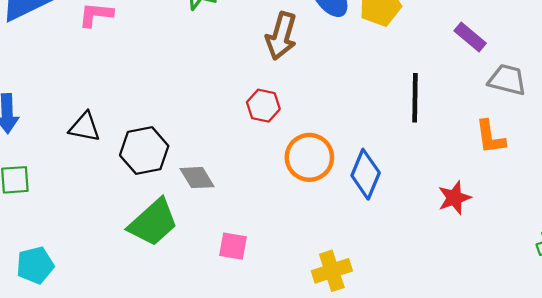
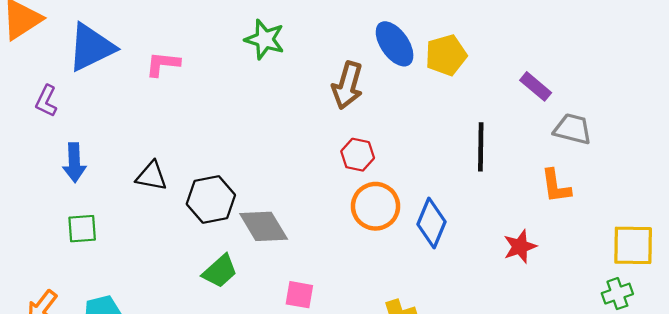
red hexagon: (263, 106) -> (358, 155), moved
gray diamond: (197, 178) -> (264, 226), size x1.4
green trapezoid: (153, 222) -> (220, 271), size x0.7

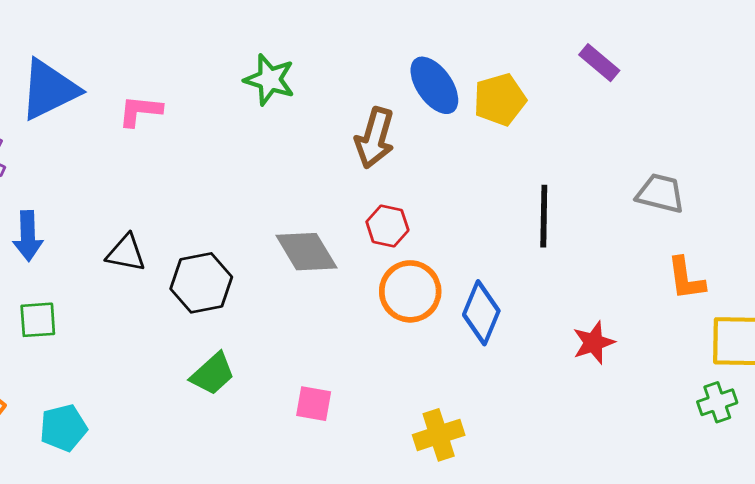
purple rectangle: (536, 86) -> (599, 63), moved
orange L-shape: (556, 186) -> (686, 279), moved
gray diamond: (264, 226) -> (306, 252), moved

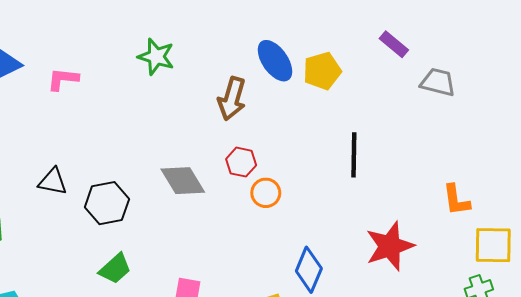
gray trapezoid: (660, 193) -> (438, 82), moved
orange circle: (410, 291) -> (266, 193), moved, size x0.7
blue diamond: (481, 313) -> (309, 270), moved
red star: (594, 343) -> (390, 246), size x1.6

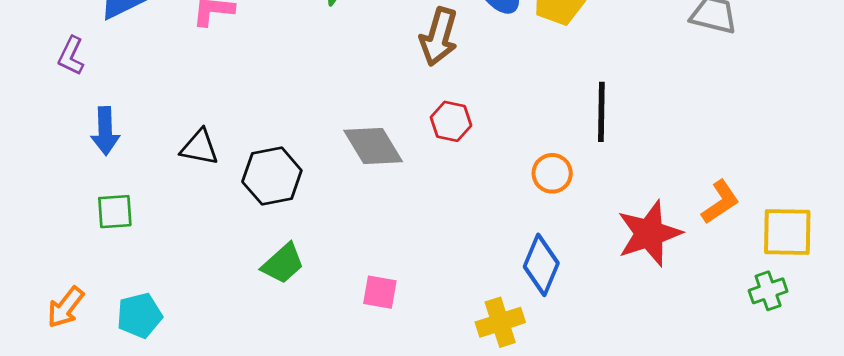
orange circle: (266, 193) -> (552, 173), moved
orange L-shape: (456, 200) -> (720, 202), moved, turned -116

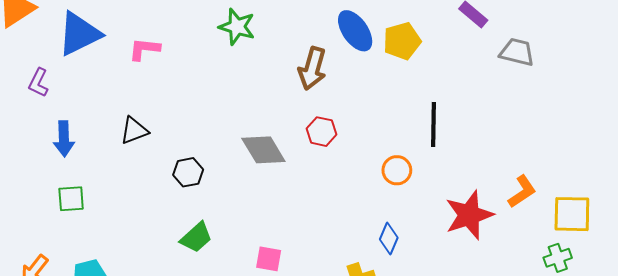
black triangle: (200, 147) -> (134, 131), moved, turned -32
black hexagon: (272, 176) -> (188, 172), size x0.7
blue diamond: (541, 265) -> (389, 238), size x0.7

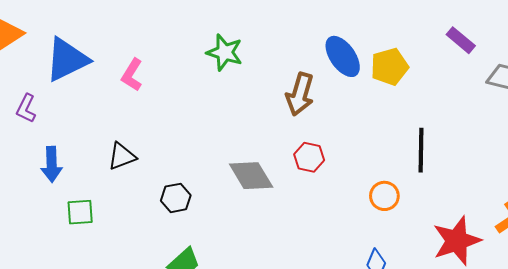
pink L-shape: (144, 49) -> (132, 75), turned -64
green square: (71, 199) -> (80, 212), moved

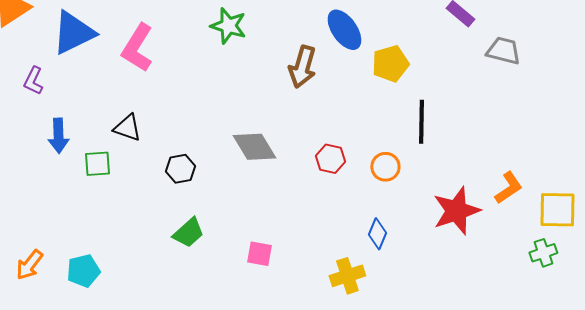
yellow pentagon: (390, 67) -> (390, 64), moved
pink L-shape: (132, 75) -> (137, 48), size x1.5
black triangle: (122, 156) -> (127, 128), turned 40
red hexagon: (309, 157) -> (330, 159), moved
green square: (80, 212) -> (97, 164), moved

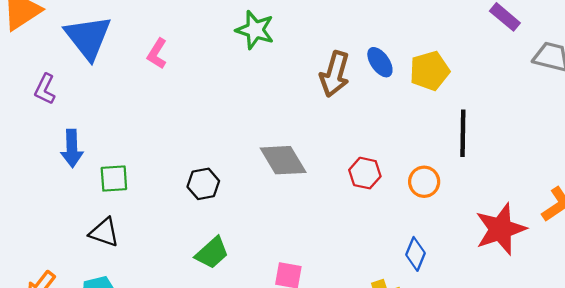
blue ellipse: (344, 30) -> (380, 62), moved, size x0.7
blue triangle: (73, 33) -> (88, 37), turned -42
pink L-shape: (137, 48) -> (157, 54), size x0.6
black triangle: (127, 128) -> (104, 232), moved

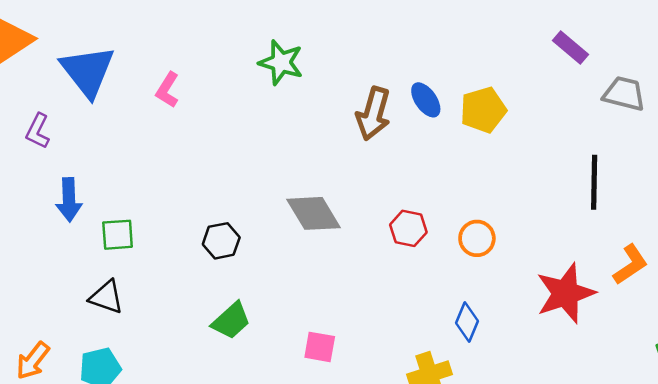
black line: (463, 133) -> (594, 182), moved

